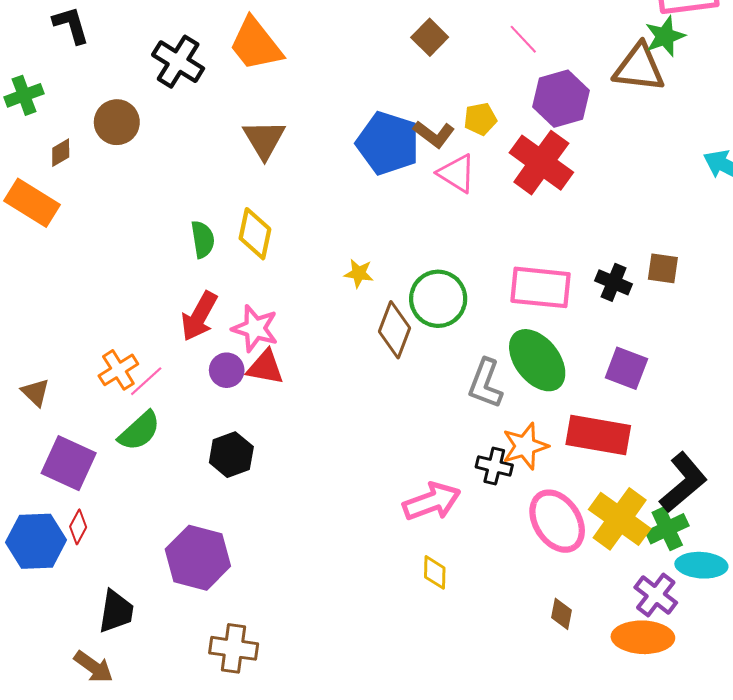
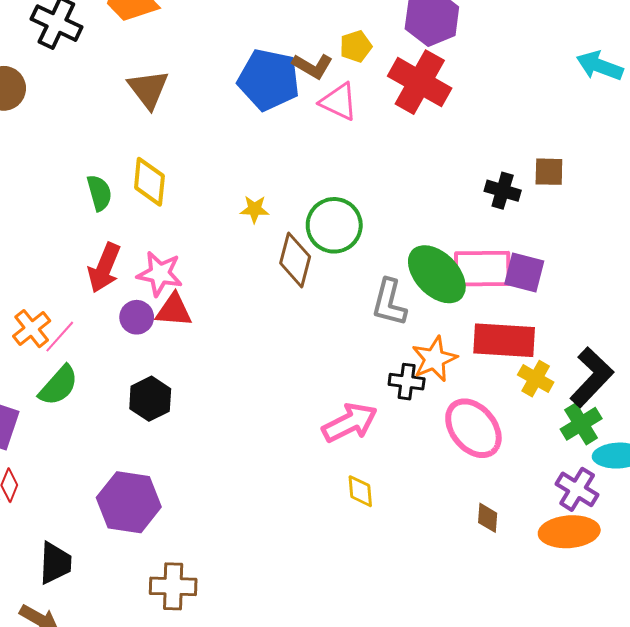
pink rectangle: (540, 287) -> (482, 269), moved
yellow cross: (620, 519) -> (536, 379), moved, size x0.6

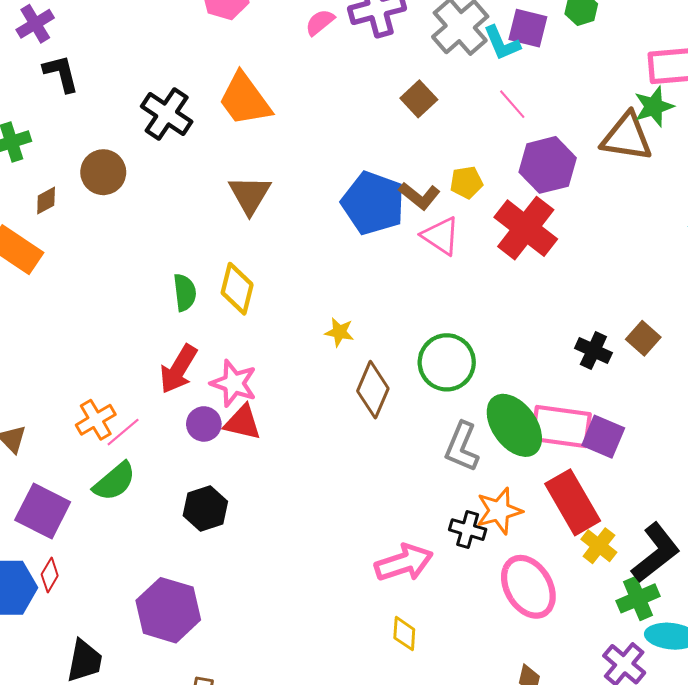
brown square: (549, 172) -> (643, 338), turned 32
green circle: (334, 225) -> (447, 362), moved
red rectangle: (504, 340) -> (573, 502), turned 48

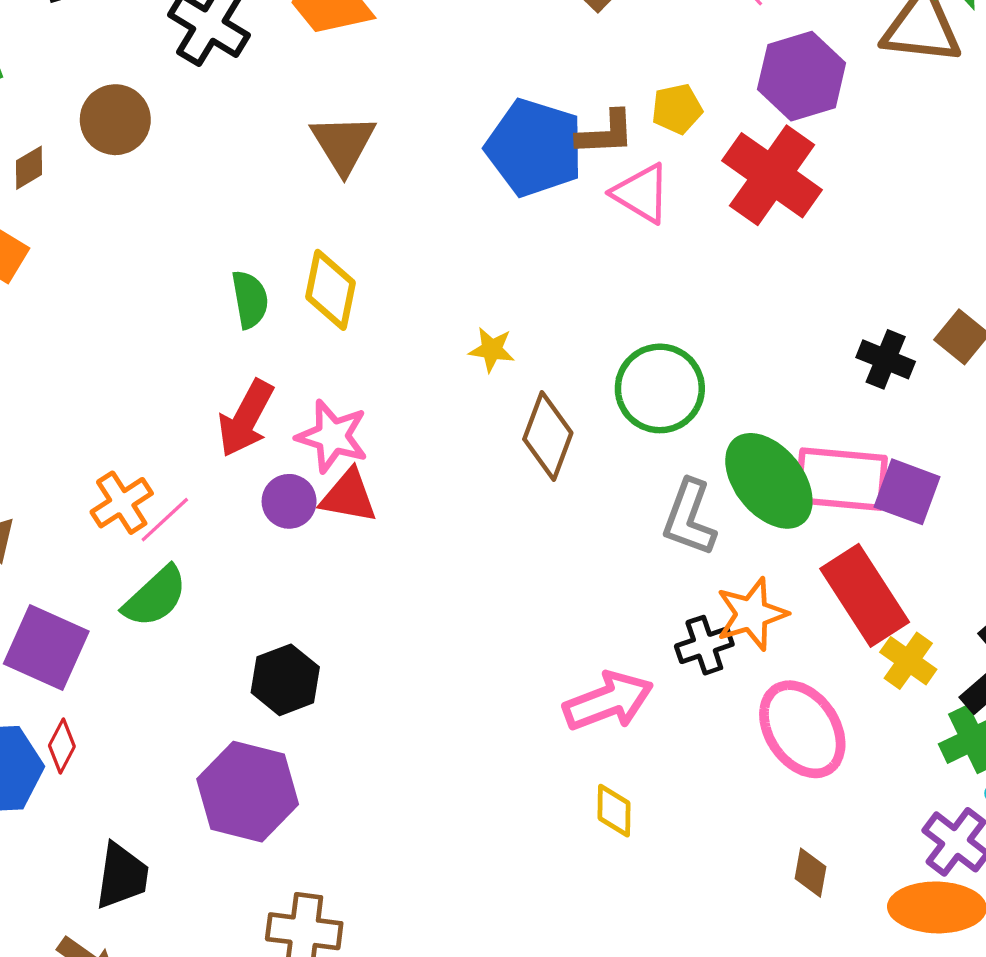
brown L-shape: (420, 196) -> (606, 133), turned -39
black hexagon: (205, 509) -> (285, 680), moved
black cross: (468, 530) -> (704, 645), turned -32

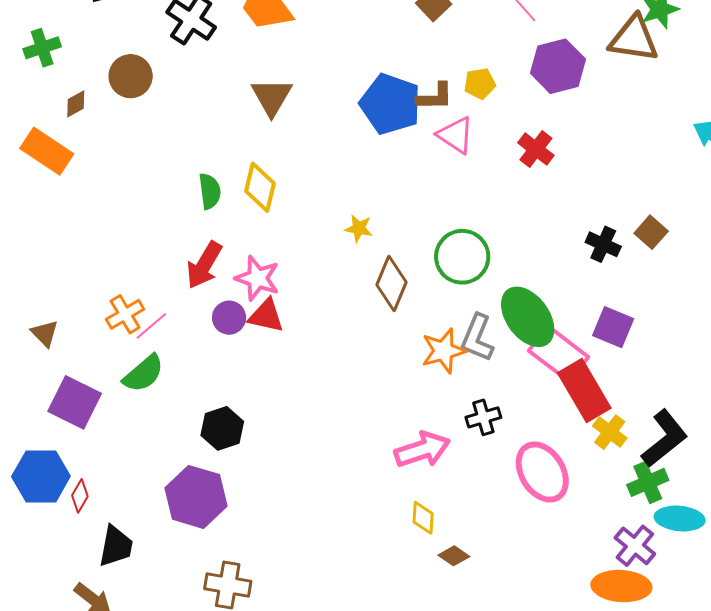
red cross: (772, 175) -> (536, 149), moved, size x0.6
pink rectangle: (841, 479) -> (558, 354), moved, turned 30
orange star: (752, 614) -> (443, 351), moved
red diamond: (62, 746) -> (80, 496), moved
brown diamond: (811, 873) -> (454, 556), moved, turned -68

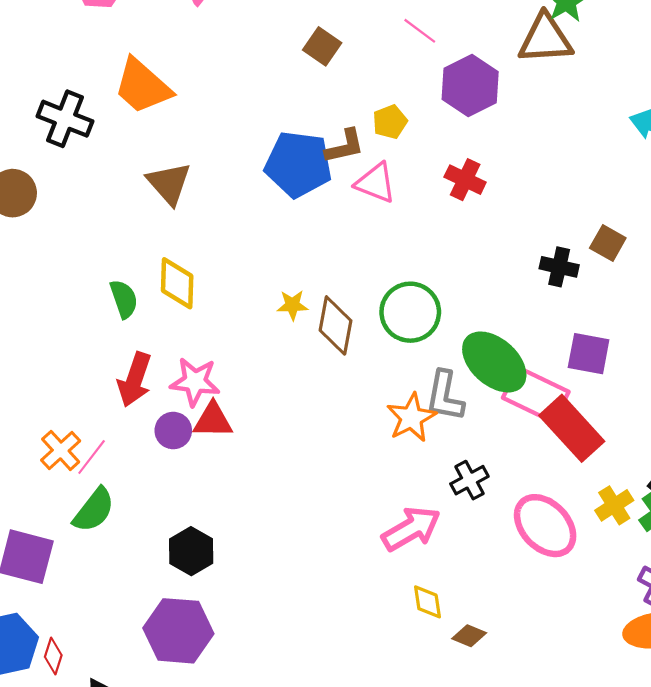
brown diamond: (391, 283) -> (336, 325), moved
yellow cross: (610, 432) -> (614, 505), moved, turned 32

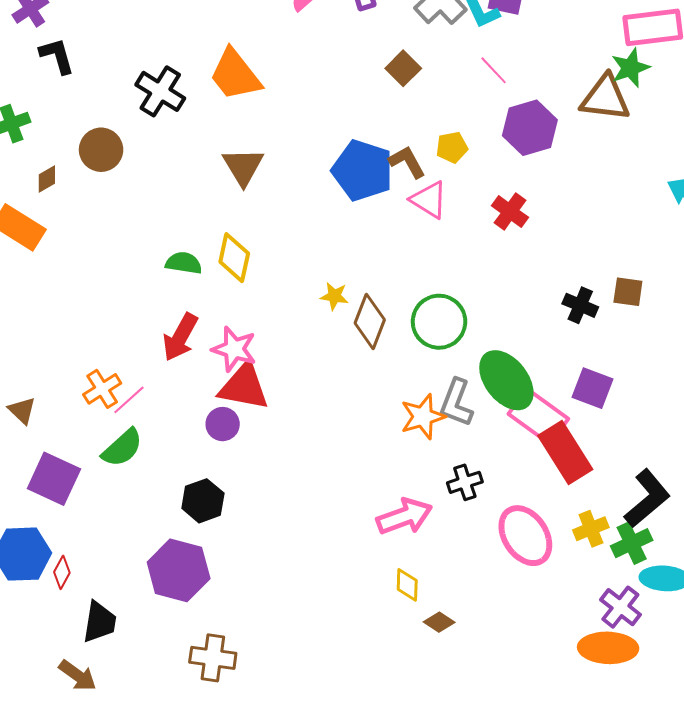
brown L-shape: (345, 146) -> (407, 162), turned -117
brown square: (608, 243) -> (628, 292), turned -32
green semicircle: (124, 299) -> (184, 263), turned -72
red triangle: (213, 420) -> (244, 387), size x1.4
purple circle: (173, 431) -> (223, 424), moved

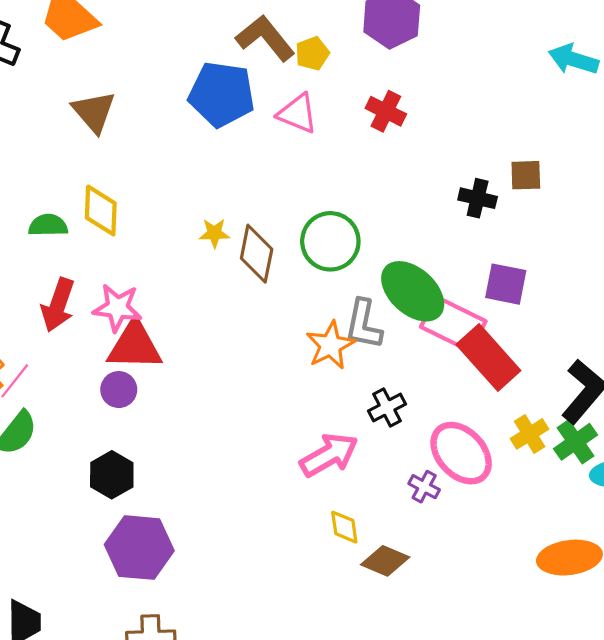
brown L-shape: (407, 162) -> (265, 38), moved, size x1.4
purple hexagon: (179, 570) -> (139, 548), moved
purple cross: (620, 607) -> (424, 487), moved, size x0.7
brown diamond: (439, 622) -> (385, 561), size x1.4

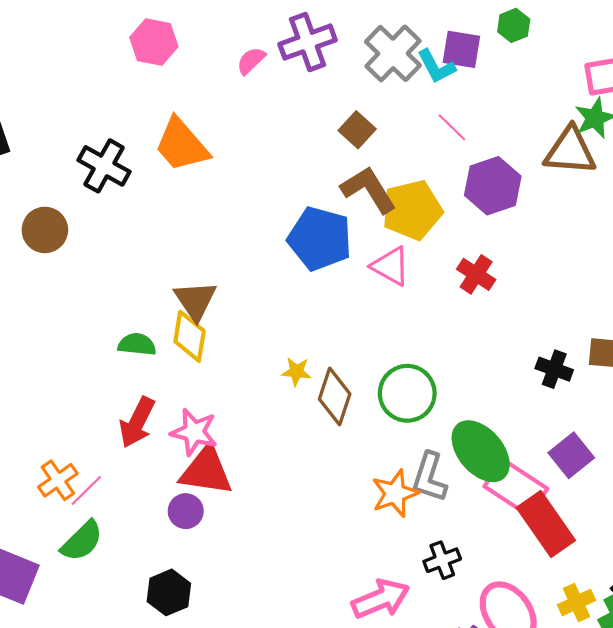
yellow pentagon: (312, 53) -> (412, 210), size x1.8
brown triangle: (94, 112) -> (195, 300), moved
purple square: (506, 284) -> (571, 455), turned 33

